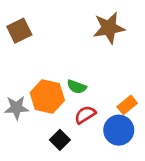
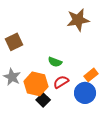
brown square: (19, 31) -> (14, 42), moved
orange hexagon: (47, 97) -> (36, 84), moved
gray star: (16, 108) -> (12, 77), turned 30

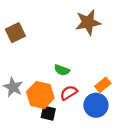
brown square: (14, 42) -> (15, 33), moved
black square: (43, 100) -> (48, 113), turned -32

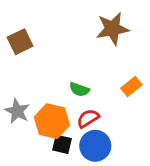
orange rectangle: (103, 85) -> (131, 87), moved
blue circle: (96, 105) -> (95, 146), moved

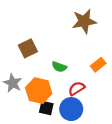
brown square: (20, 42) -> (28, 48), moved
red semicircle: (88, 118) -> (77, 88), moved

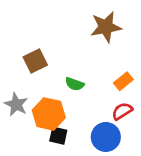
red semicircle: (77, 88) -> (122, 111), moved
blue circle: (71, 109) -> (106, 137), moved

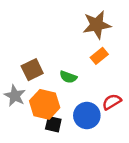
brown square: (35, 61) -> (32, 70), moved
orange rectangle: (123, 81) -> (99, 56), moved
blue circle: (106, 137) -> (87, 116), moved

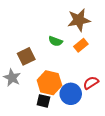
green semicircle: (68, 77) -> (56, 41), moved
orange hexagon: (45, 104) -> (49, 83), moved

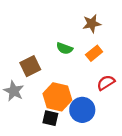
brown star: (79, 20) -> (92, 24), size x0.7
red semicircle: (91, 83) -> (106, 83), moved

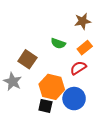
brown square: (30, 66) -> (27, 59), turned -30
red semicircle: (106, 83) -> (78, 68), moved

